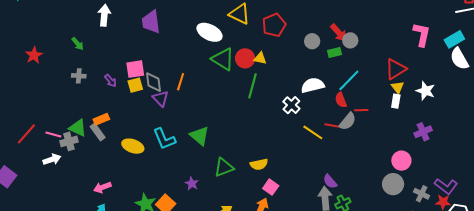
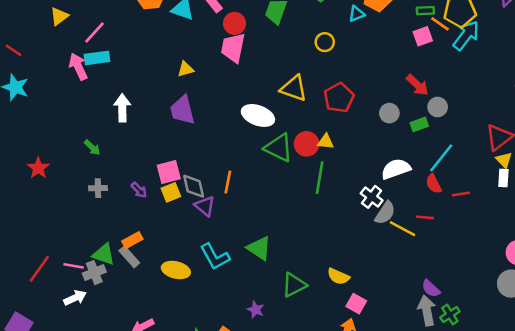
red arrow: (339, 33) -> (417, 85), moved
gray semicircle: (348, 121) -> (385, 213), moved
yellow semicircle: (259, 164) -> (338, 276), turned 42

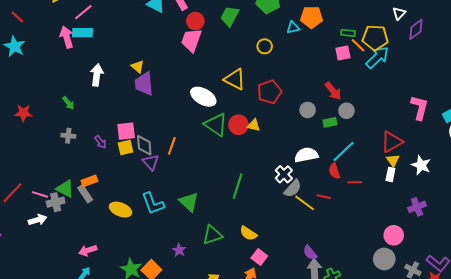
yellow triangle: (186, 69) -> (138, 67), moved, turned 48
red star: (38, 168) -> (23, 113), turned 30
green line: (320, 178) -> (238, 186), moved
purple semicircle: (431, 289) -> (310, 253), moved

